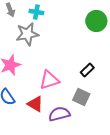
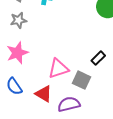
gray star: (27, 34) -> (18, 20), moved, size x0.7
gray square: (81, 97) -> (81, 80), moved

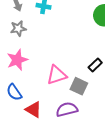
red triangle: (44, 94) -> (33, 109), moved

